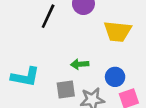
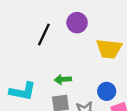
green arrow: (80, 64) -> (63, 79), moved

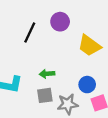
yellow trapezoid: (109, 49) -> (89, 46), turned 30

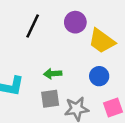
purple circle: (60, 22) -> (75, 22), moved
blue circle: (87, 85) -> (99, 76), moved

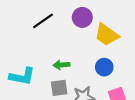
black line: (33, 26) -> (43, 21), turned 30

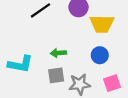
yellow trapezoid: (107, 35) -> (102, 24), turned -35

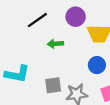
green arrow: (58, 53) -> (55, 44), moved

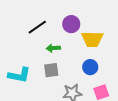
gray square: (53, 85) -> (51, 70), moved

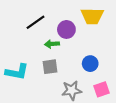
purple circle: (71, 24) -> (66, 29), moved
yellow trapezoid: (92, 39) -> (92, 16), moved

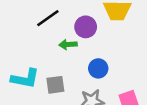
blue circle: (90, 64) -> (98, 68), moved
gray square: (50, 67) -> (55, 85), moved

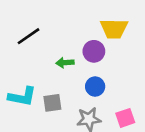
black line: (48, 18) -> (28, 36), moved
purple circle: (86, 27) -> (94, 51), moved

